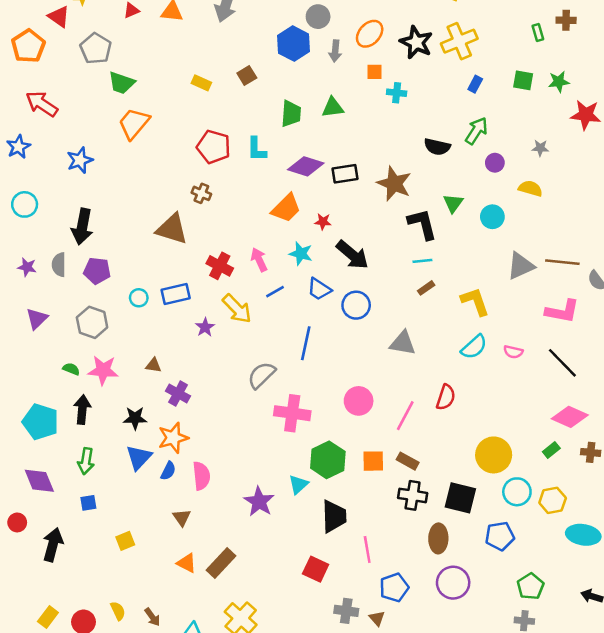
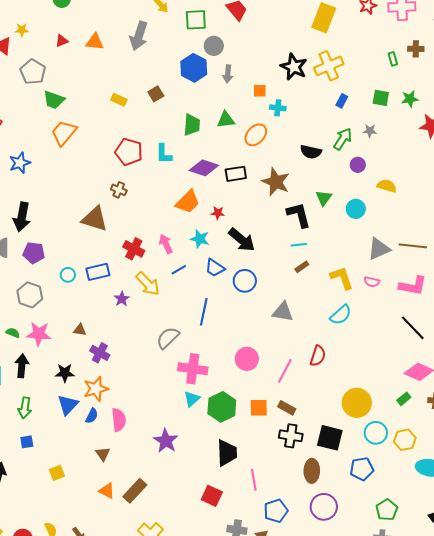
orange ellipse: (370, 34) -> (256, 135), moved
gray star: (540, 148) -> (370, 131), moved
pink semicircle: (513, 352) -> (372, 282), moved
cyan triangle: (298, 484) -> (192, 399), moved

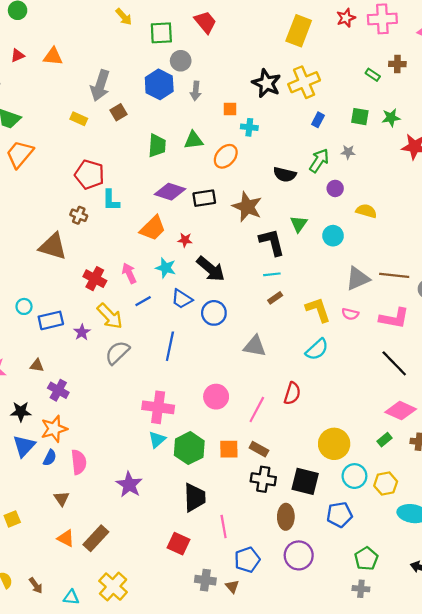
gray arrow: (139, 36) -> (100, 85), moved
green rectangle: (393, 59) -> (373, 75), turned -40
cyan L-shape: (164, 154) -> (111, 200), moved
blue rectangle: (98, 272) -> (51, 320), moved
gray semicircle: (168, 338) -> (117, 353), moved

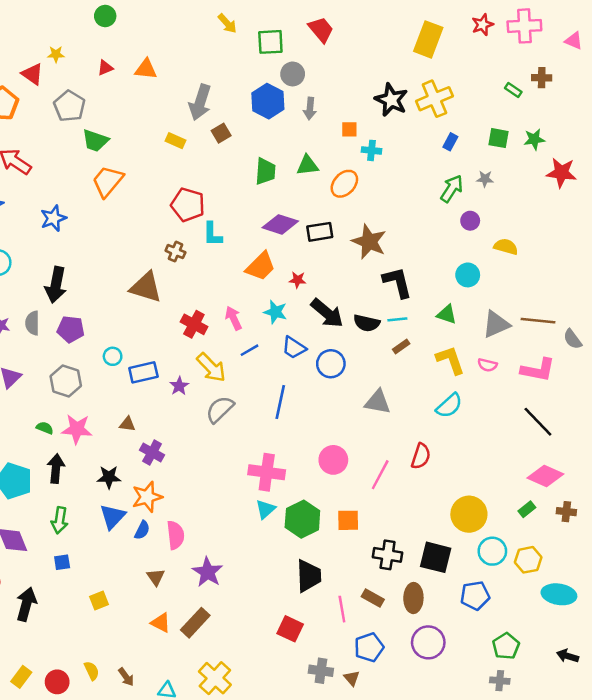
black semicircle: (285, 175) -> (367, 323), moved
green triangle: (299, 224) -> (447, 314), moved, turned -48
brown rectangle: (259, 449) -> (373, 598), moved
purple star: (129, 485) -> (208, 572), moved

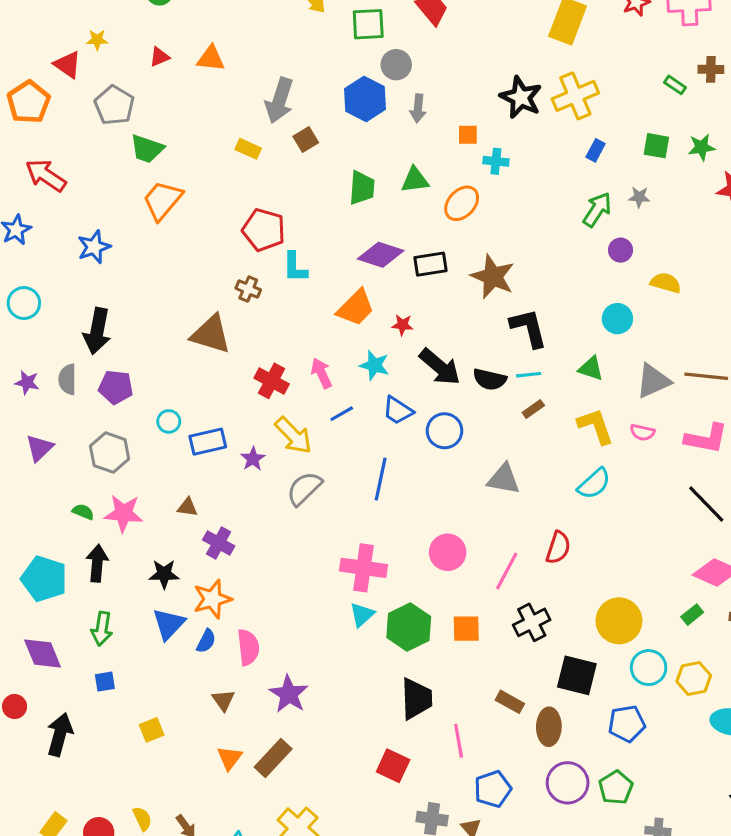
black cross: (388, 555) -> (532, 622), moved, turned -36
brown rectangle: (373, 598) -> (510, 702), moved
orange triangle: (161, 623) -> (230, 758), turned 40
green pentagon: (506, 646) -> (616, 788), moved

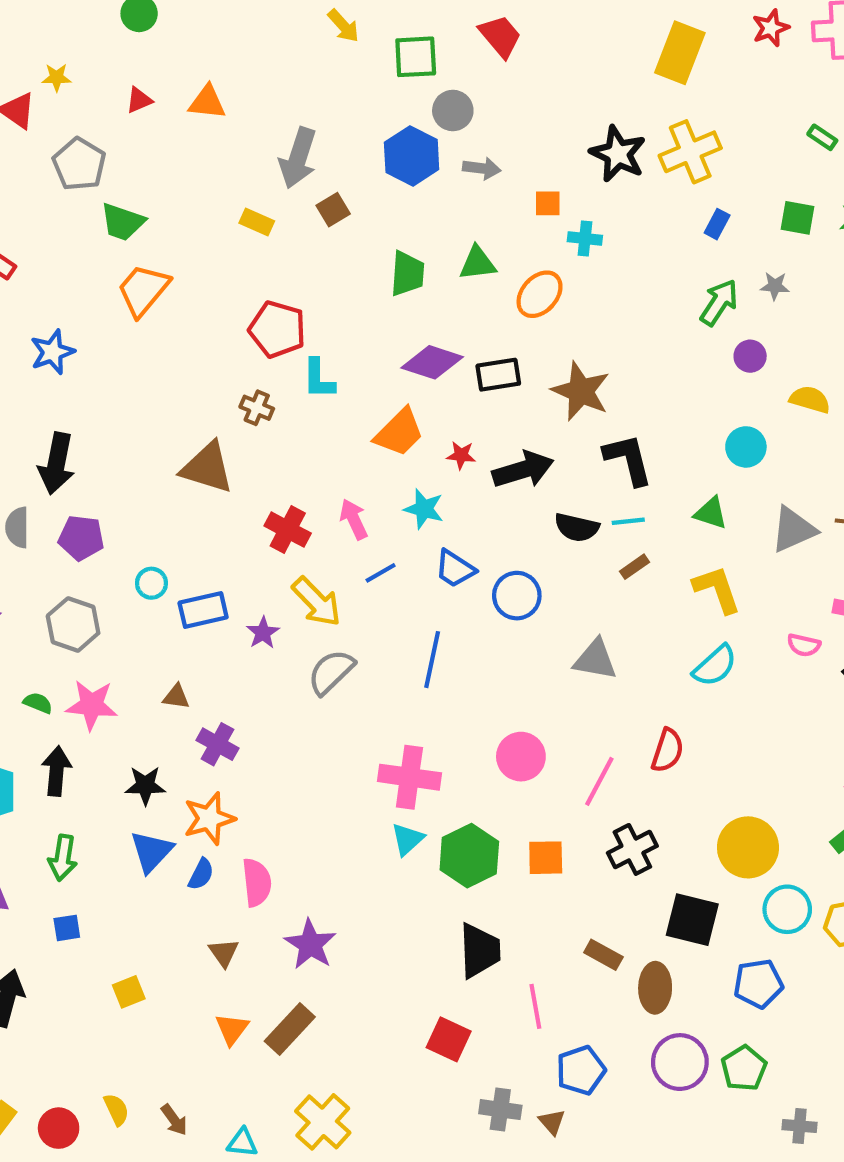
gray arrow: (418, 108) -> (482, 168), turned -88
black arrow: (440, 367) -> (523, 470), moved, turned -57
pink semicircle: (642, 432) -> (804, 645), moved

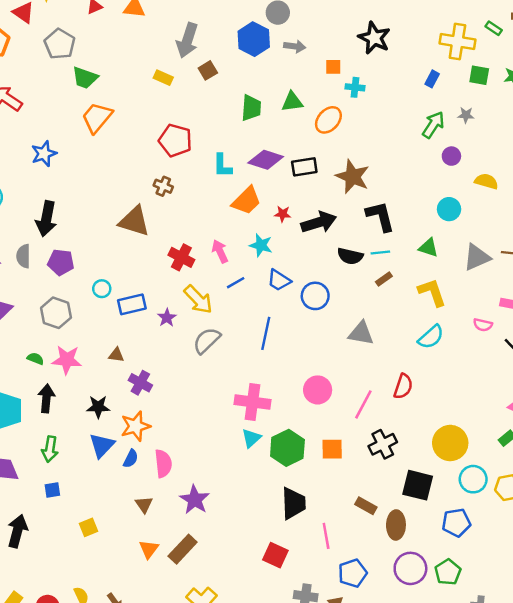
yellow cross: (690, 152) -> (457, 42), moved, turned 32
cyan L-shape: (319, 379) -> (222, 166), moved

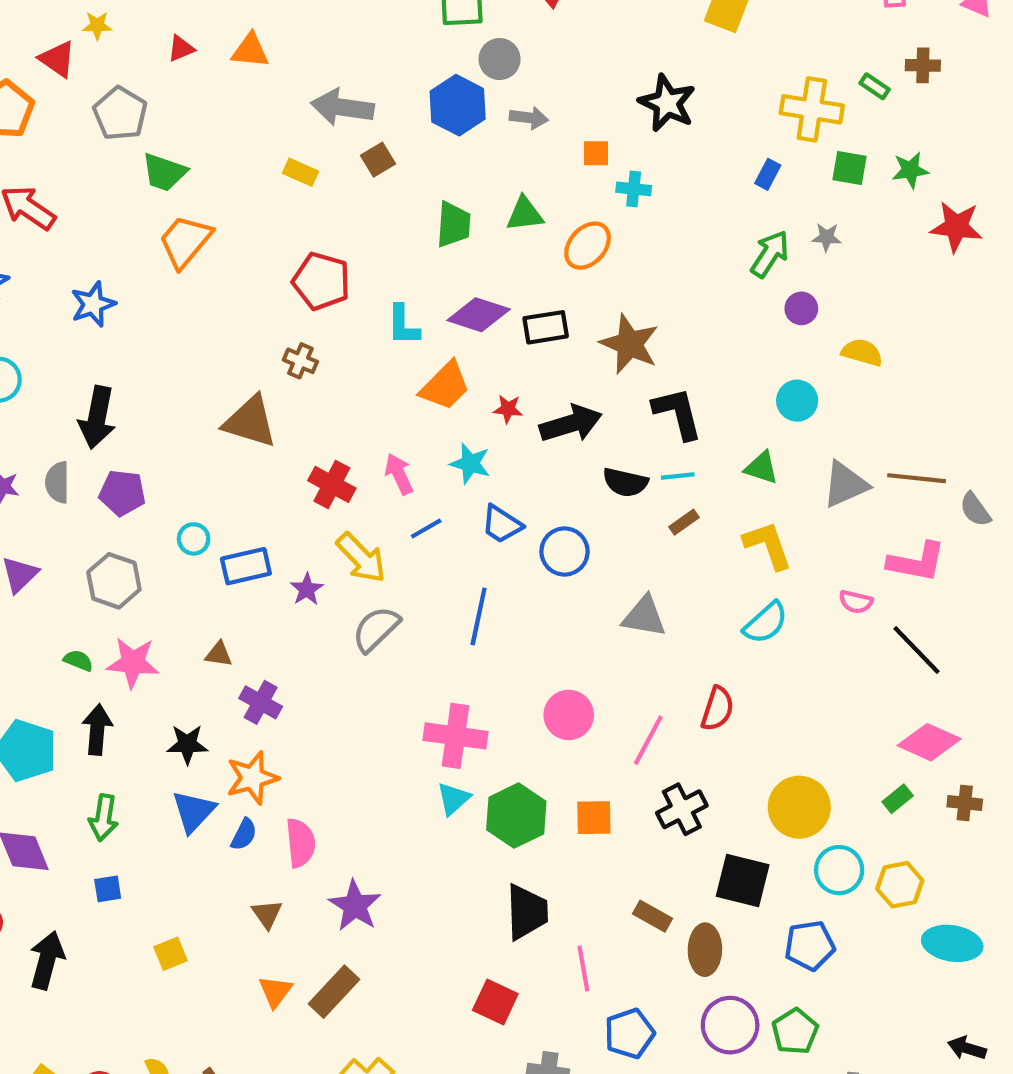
gray arrow: (187, 40) -> (342, 107), turned 80

